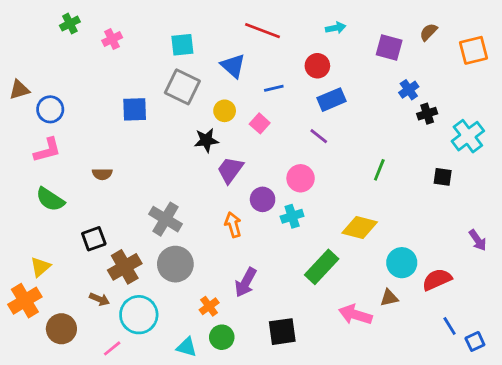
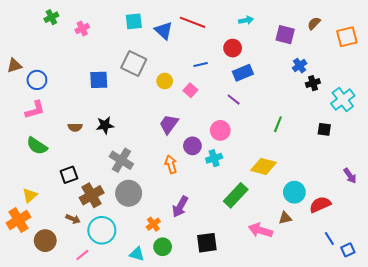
cyan square: (182, 45) -> (134, 21), moved
blue triangle: (233, 66) -> (164, 31), moved
black star: (206, 140) -> (105, 125), moved

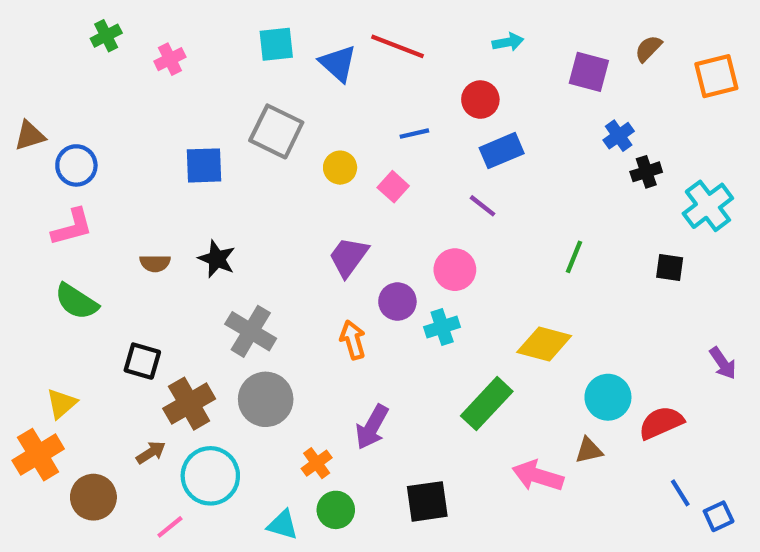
black star: (105, 125) -> (217, 259), turned 30
black square: (69, 175) -> (142, 361), turned 36
brown arrow: (73, 219) -> (151, 452), turned -56

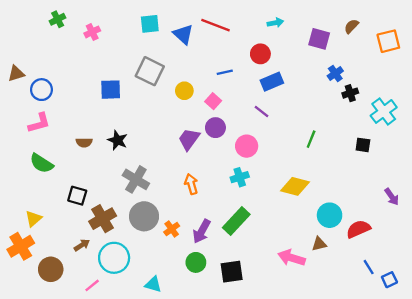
purple circle: (397, 302) -> (215, 128), moved
green rectangle: (487, 404) -> (236, 221), moved
orange cross: (317, 463) -> (172, 229), moved
green circle: (336, 510) -> (196, 262), moved

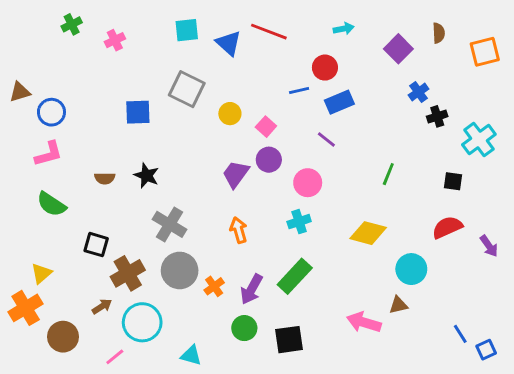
brown semicircle: (351, 26) -> (439, 33), turned 133
purple square: (319, 39) -> (398, 49), turned 30
blue line: (225, 72) -> (299, 91), moved
red semicircle: (358, 229) -> (447, 227), moved

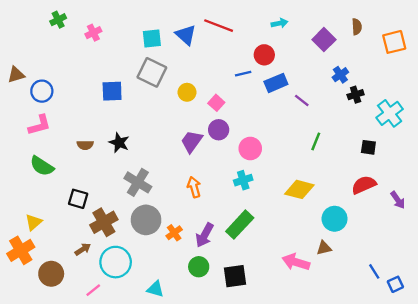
cyan square: (187, 30) -> (152, 38), moved
purple line: (326, 140) -> (302, 100), moved

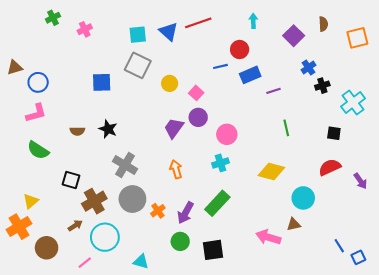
cyan arrow: (279, 23) -> (253, 21), turned -80
red line: (219, 26) -> (198, 23), turned -40
purple line: (302, 100) -> (274, 91), turned -56
green line: (316, 141) -> (286, 128), turned -35

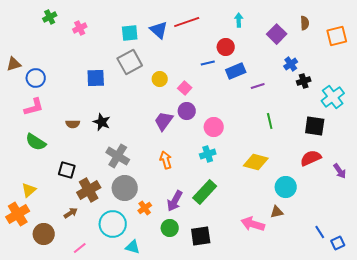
gray square: (138, 65) -> (130, 62), turned 35
black square: (334, 133) -> (315, 126), size x1.5
orange cross: (158, 211) -> (145, 208), moved
cyan circle: (105, 237) -> (113, 224), moved

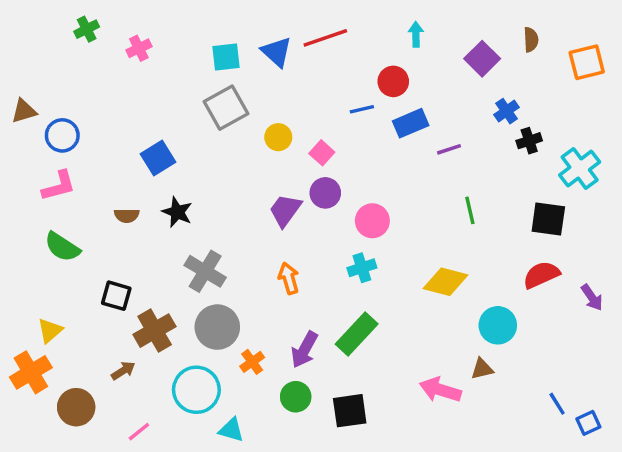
blue square: (96, 78) -> (158, 158), moved, turned -30

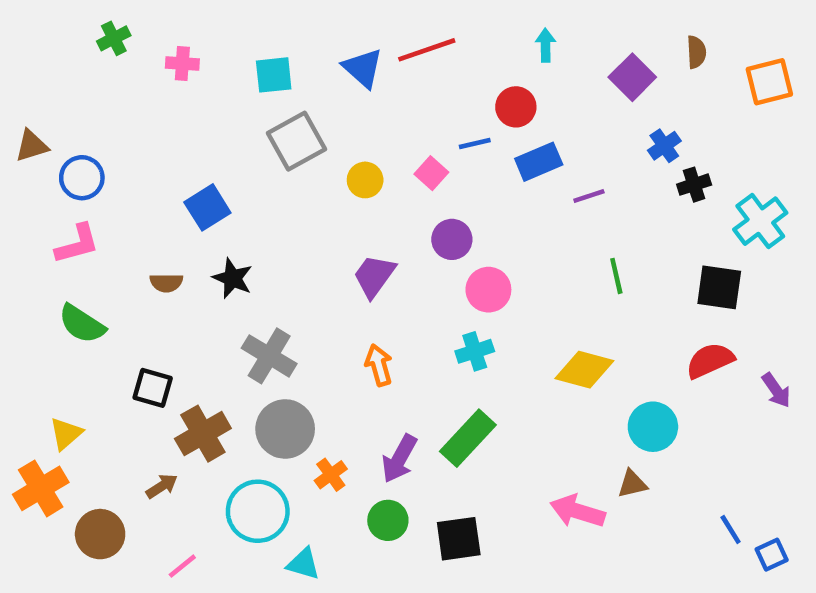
pink cross: (139, 48) -> (182, 63), turned 30
cyan square: (226, 57) -> (274, 75), moved
pink square: (322, 153) -> (431, 173), moved
purple circle: (325, 193) -> (452, 239), moved

